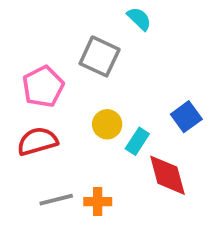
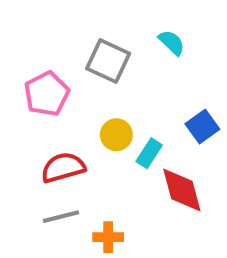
cyan semicircle: (139, 19) -> (172, 43), moved
red semicircle: (37, 141) -> (63, 168), moved
orange cross: (98, 202) -> (108, 237), moved

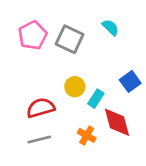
pink pentagon: (47, 94) -> (33, 35), moved
orange cross: (108, 237) -> (87, 135), moved, turned 30

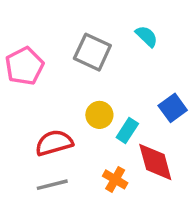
pink pentagon: (33, 35) -> (24, 66), moved

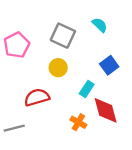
blue square: (173, 108) -> (109, 65), moved
yellow circle: (99, 115) -> (58, 68), moved
gray line: (52, 185) -> (14, 128), moved

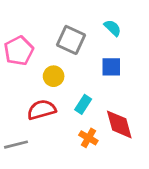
blue square: (109, 65) -> (111, 67), moved, turned 36
yellow circle: (58, 68) -> (54, 76), moved
cyan rectangle: (87, 89) -> (83, 104), moved

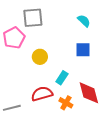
gray square: (71, 40) -> (33, 18), moved, turned -30
red semicircle: (41, 110) -> (42, 94), moved

